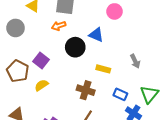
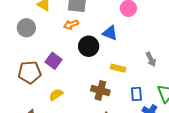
brown pentagon: (18, 71) -> (30, 72), turned -30
yellow semicircle: (41, 85) -> (56, 95), moved
blue rectangle: (120, 94) -> (136, 94), turned 64

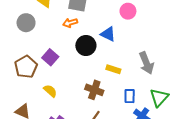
gray arrow: (151, 59) -> (146, 63), size x1.5
brown pentagon: (30, 72) -> (26, 67), turned -30
yellow semicircle: (56, 95) -> (50, 91), turned 72

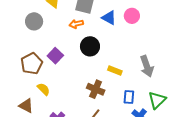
blue triangle: (108, 34) -> (109, 18), moved
yellow semicircle: (50, 91) -> (44, 89), moved

